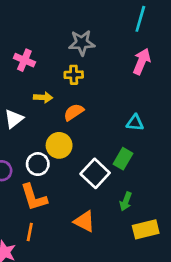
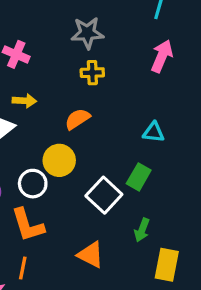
yellow cross: (74, 75) -> (92, 73), moved
yellow arrow: (43, 97) -> (24, 101), moved
yellow rectangle: (146, 229) -> (167, 265), turned -65

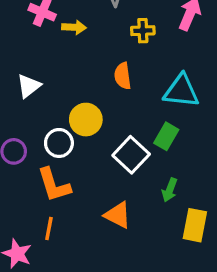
yellow cross: (92, 73) -> (143, 31), moved
yellow arrow: (24, 101) -> (74, 27), moved
orange semicircle: (77, 119) -> (123, 76), moved, turned -65
cyan triangle: (154, 132) -> (181, 91), size x1.6

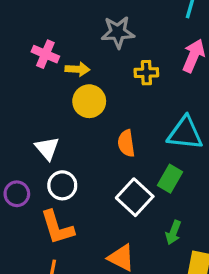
orange semicircle: (123, 76) -> (126, 143), moved
white triangle: (29, 86) -> (47, 148), moved, turned -32
yellow circle: (86, 120) -> (89, 101), moved

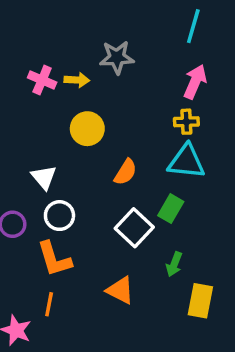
yellow arrow: (77, 69) -> (77, 80), moved
yellow cross: (146, 73) -> (186, 122), moved
orange semicircle: (126, 143) -> (126, 172), turned -140

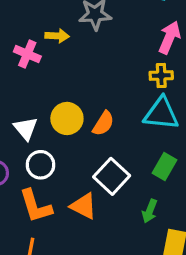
pink cross: (42, 80) -> (27, 54), moved
yellow circle: (87, 129) -> (67, 118), moved
green rectangle: (171, 209) -> (165, 166), moved
orange triangle: (120, 290) -> (84, 206), moved

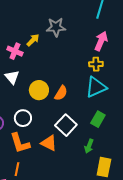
yellow arrow: (57, 36) -> (33, 40), turned -48
cyan triangle: (161, 114) -> (96, 87), turned -30
white triangle: (26, 128) -> (12, 77), moved

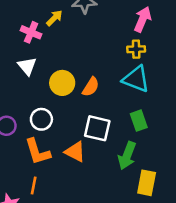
cyan triangle: (96, 87) -> (136, 79), turned 45
green rectangle: (98, 119) -> (139, 121), turned -49
white square: (66, 125) -> (97, 128), turned -30
green arrow: (89, 146) -> (127, 156), size x1.5

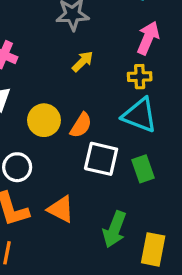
yellow arrow: (54, 18) -> (83, 61), moved
white square: (97, 128) -> (101, 159), moved
green arrow: (127, 156) -> (114, 229), moved

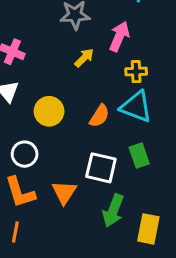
pink arrow: (148, 38) -> (119, 36), moved
orange semicircle: (81, 125) -> (99, 116), moved
white square: (101, 159) -> (101, 168), moved
orange triangle: (61, 209) -> (64, 192), turned 36

